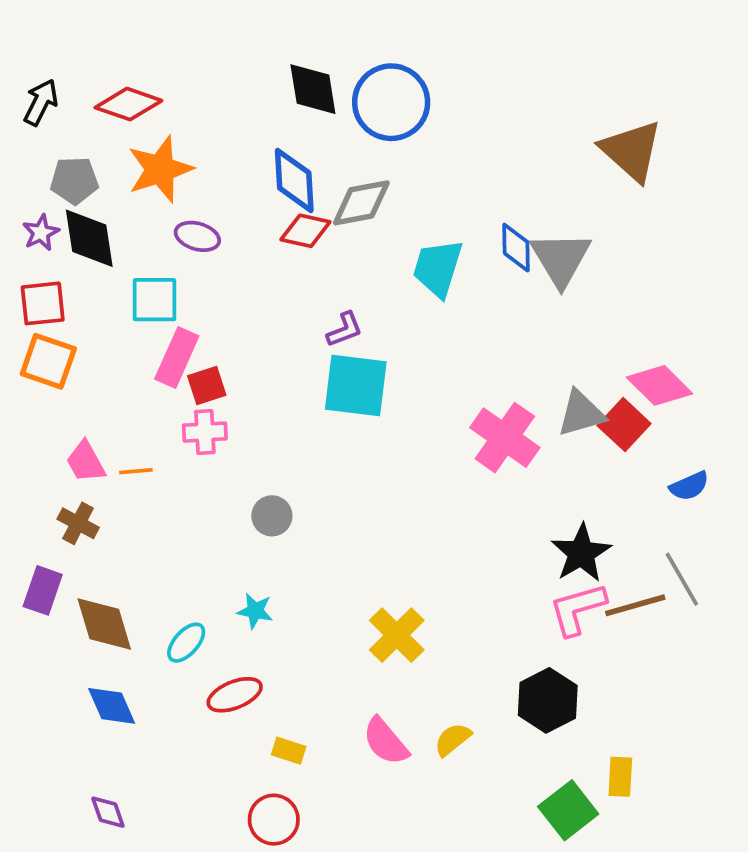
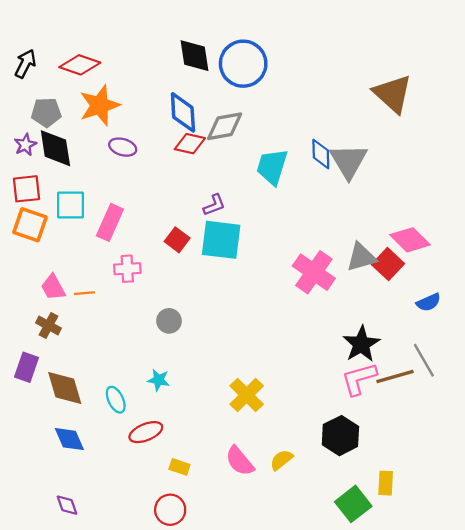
cyan square: (155, 300) -> (71, 205), moved
red square: (207, 385) -> (177, 240), moved, turned -35
cyan ellipse: (186, 643) -> (116, 400), turned -68

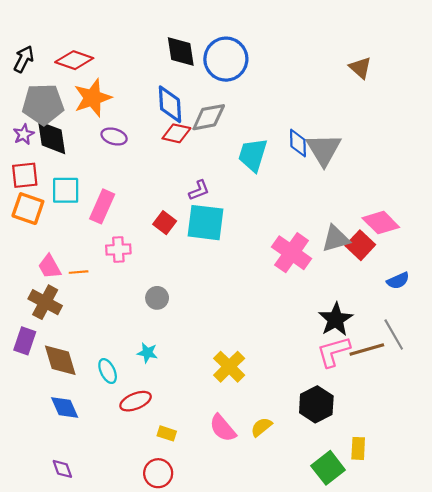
brown triangle: (393, 94) -> (360, 68), moved, size x0.6
gray pentagon: (46, 112) -> (43, 104), size x1.5
brown cross: (49, 326) -> (45, 302), size x1.4

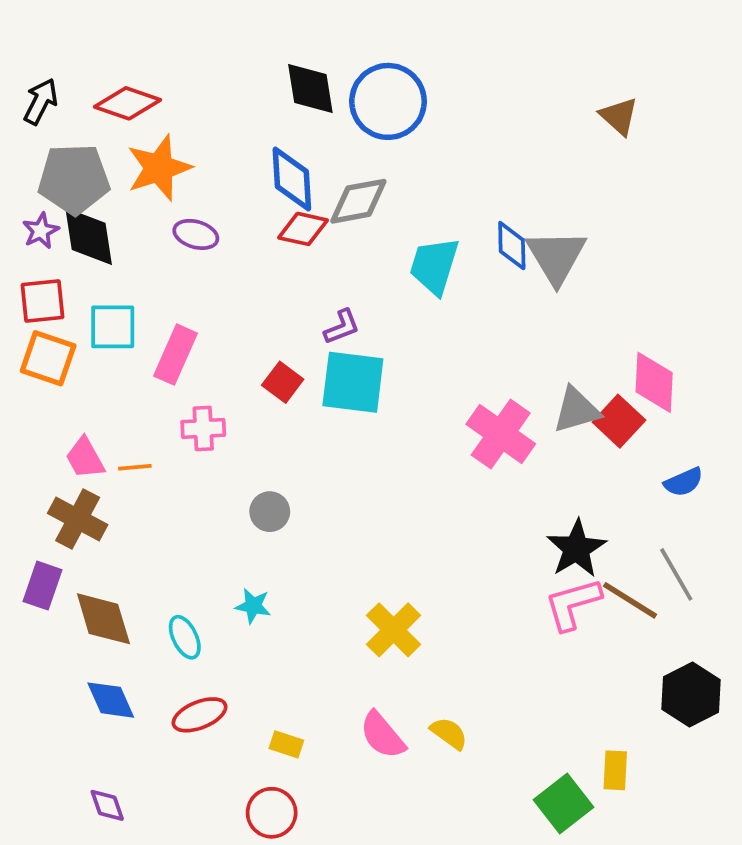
pink diamond: (381, 223) -> (654, 382), turned 48
brown line: (367, 350) -> (630, 600), turned 48
red ellipse: (136, 401) -> (200, 715), moved
black hexagon: (316, 404) -> (691, 695), moved
yellow semicircle: (261, 427) -> (449, 733), turned 75

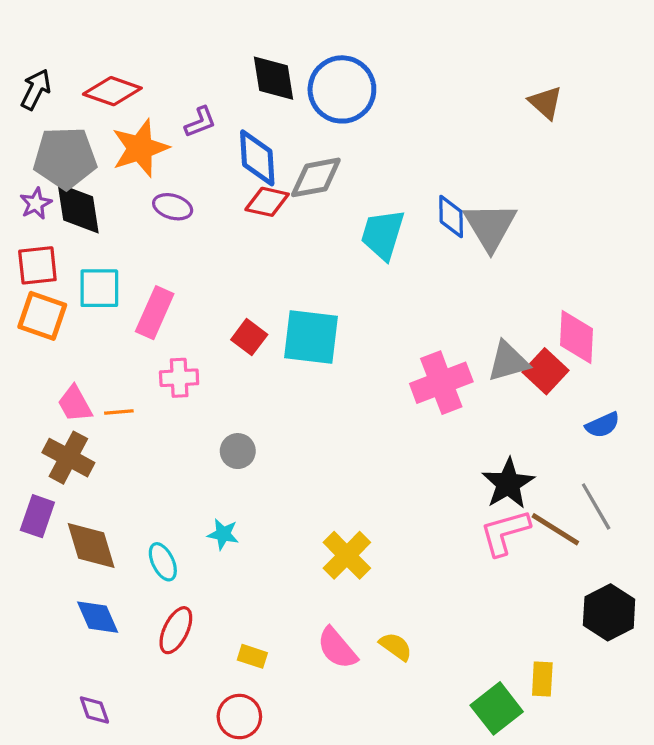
purple L-shape: (342, 327) -> (200, 122), moved
pink cross: (501, 434) -> (441, 383), turned 34
red ellipse: (200, 715) -> (176, 630), turned -42

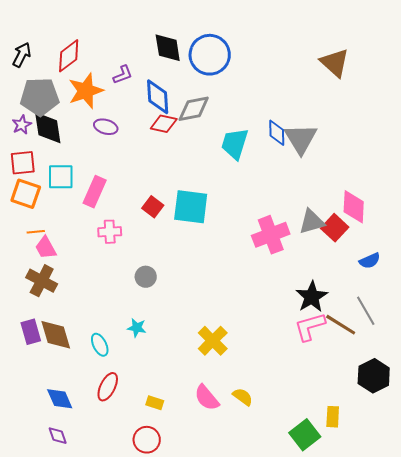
red diamond: (112, 91) -> (69, 56), turned -56
brown triangle: (546, 103) -> (335, 63), size x1.4
orange line: (119, 412) -> (36, 232), moved
purple rectangle: (37, 516) -> (31, 332), moved, turned -35
blue diamond: (98, 617) -> (60, 399), moved

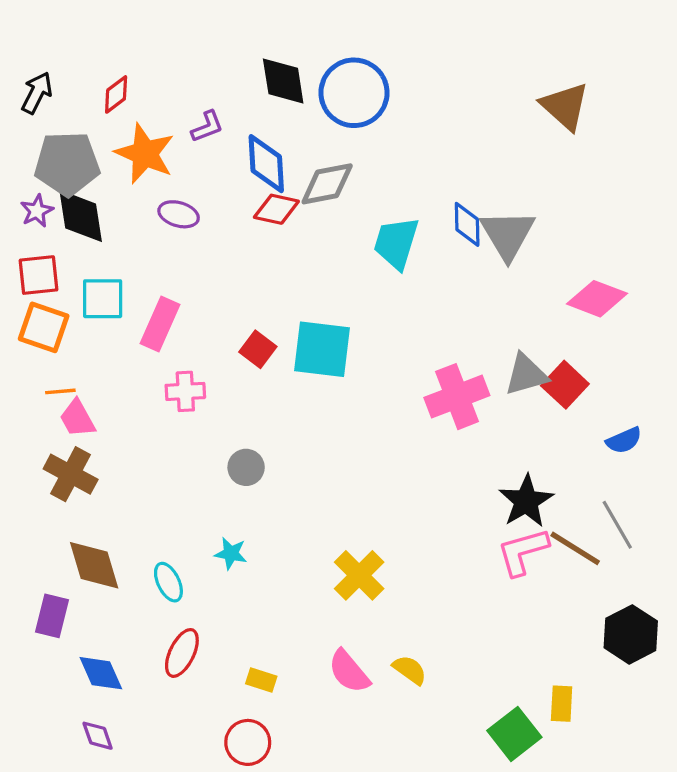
red diamond: (69, 56) -> (116, 94), size x0.7
orange star: (86, 91) -> (145, 154), turned -30
pink diamond: (354, 207) -> (597, 299), moved, turned -72
purple rectangle: (31, 332) -> (52, 616), moved, turned 30

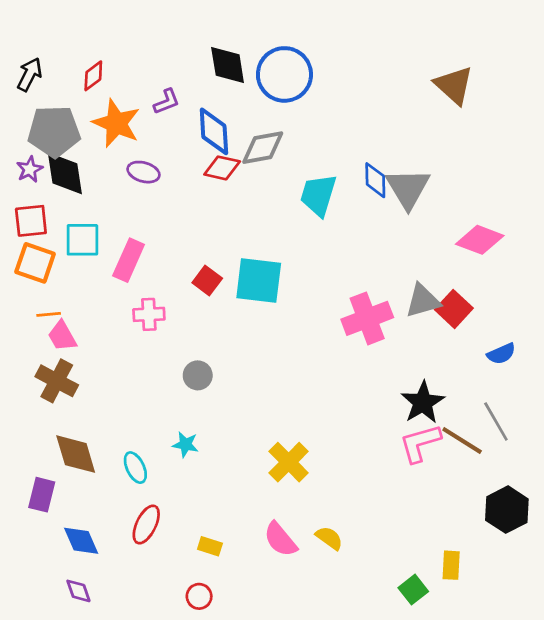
green square: (514, 734) -> (413, 590), size x0.7
red circle: (248, 742) -> (199, 596), size x0.7

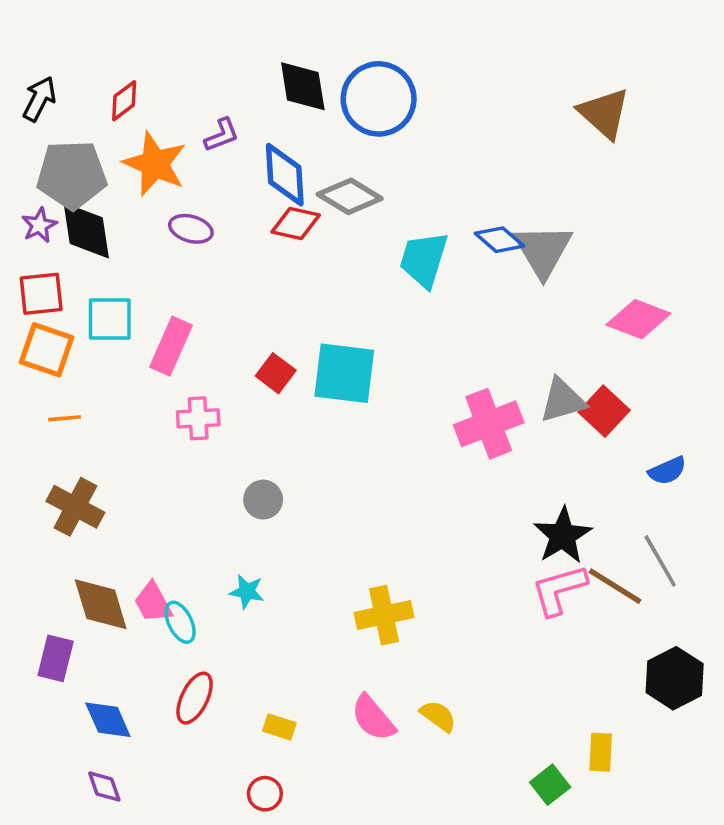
gray diamond: (263, 148) -> (350, 196), turned 42
blue diamond: (375, 180) -> (500, 240), turned -48
pink trapezoid: (62, 336) -> (153, 602), moved
yellow cross: (289, 462) -> (384, 615), turned 33

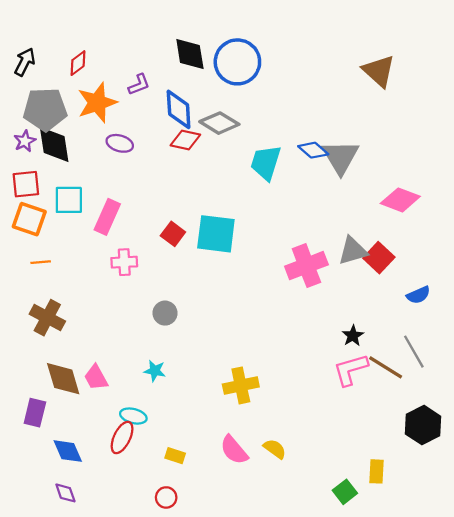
orange star: (155, 164) -> (97, 103), turned 30
black star: (563, 536) -> (353, 336), size x0.6
cyan ellipse: (180, 622) -> (133, 416), moved, turned -50

